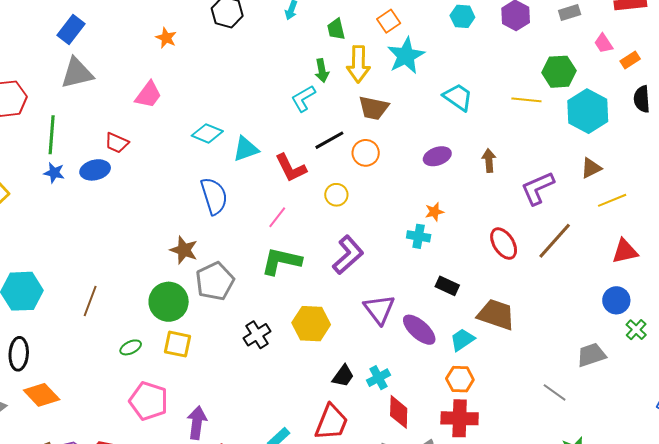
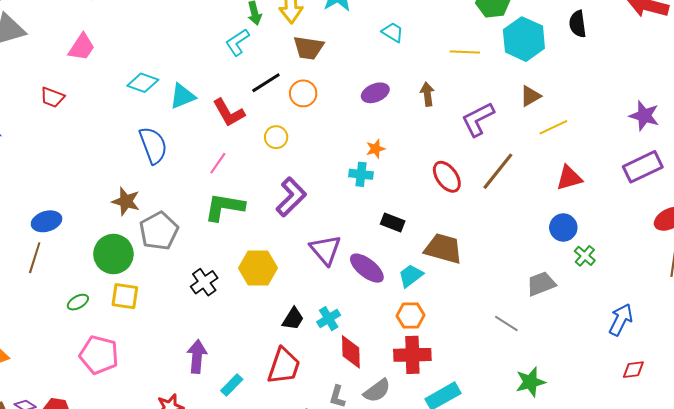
cyan trapezoid: (458, 97) -> (393, 32), size x0.7
yellow line: (526, 100) -> (465, 52), moved
blue ellipse: (95, 170) -> (46, 221), moved
purple arrow: (197, 423) -> (197, 357), moved

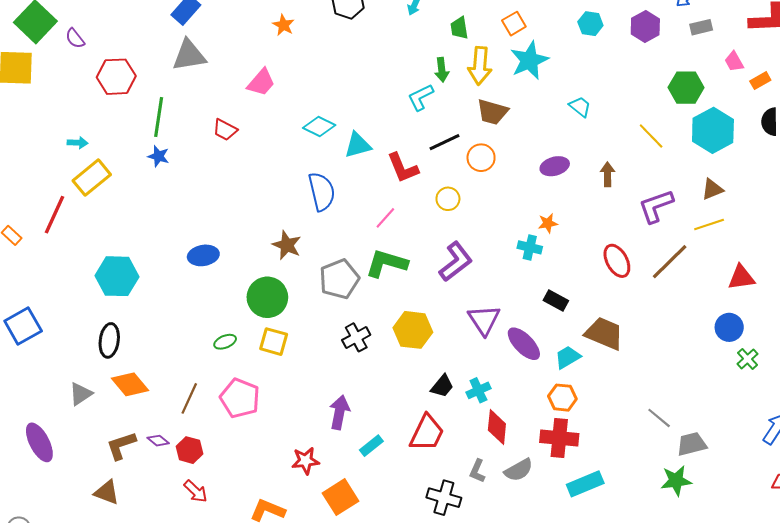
yellow line: (465, 52) -> (651, 136), turned 36
yellow line: (553, 127) -> (709, 224), moved
gray pentagon: (159, 231) -> (339, 279), moved
brown line: (35, 258) -> (189, 398), moved
gray trapezoid: (541, 284) -> (692, 444), moved

